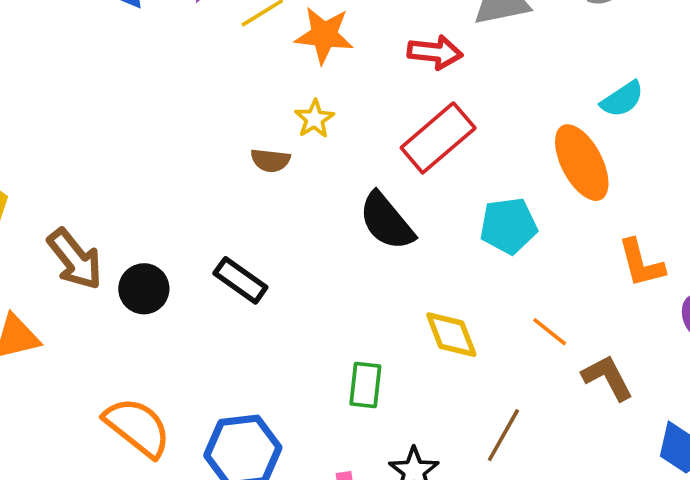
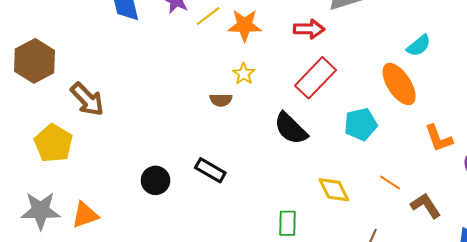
brown arrow: (75, 259) -> (87, 99), moved

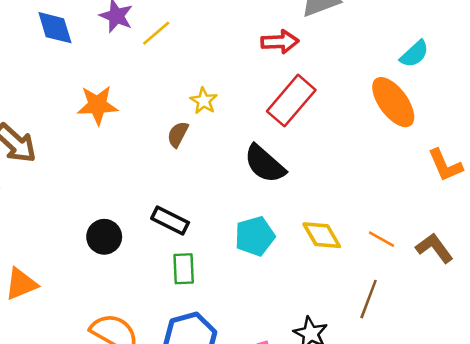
orange star: (245, 25) -> (97, 105), moved
brown semicircle: (221, 100) -> (178, 134), turned 120
cyan pentagon: (361, 124) -> (255, 236), moved
orange line: (390, 183) -> (382, 239), moved
green rectangle: (288, 223) -> (184, 269), moved

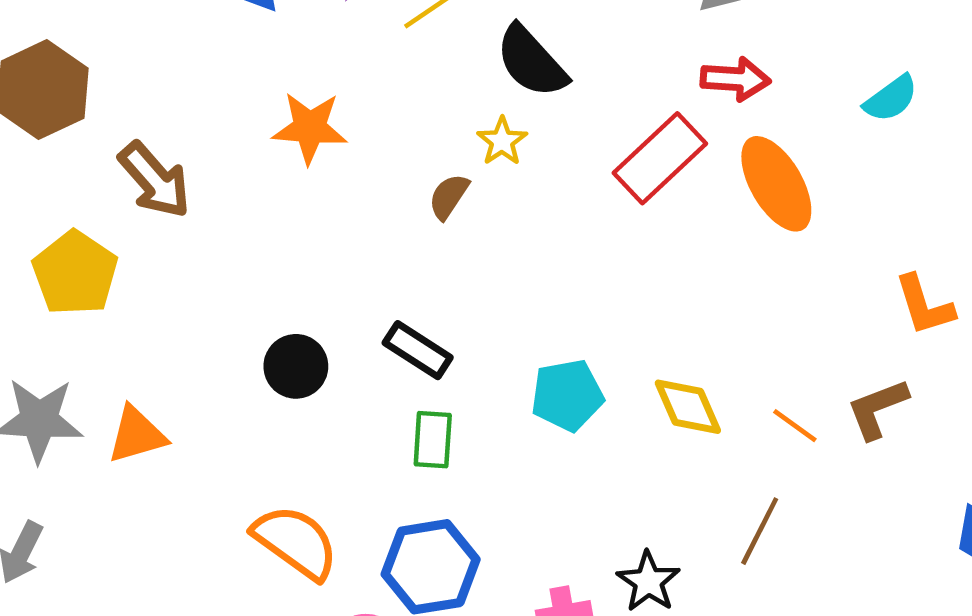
red arrow: (280, 42) -> (735, 79), moved
orange ellipse: (393, 102) -> (776, 184), moved
black semicircle: (265, 164) -> (531, 62), moved
brown L-shape: (434, 248) -> (877, 409), moved, turned -81

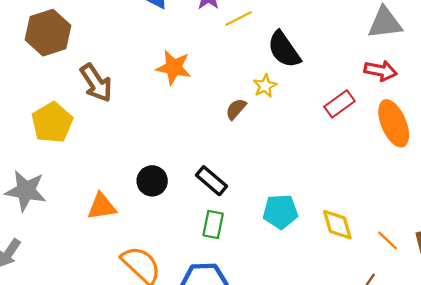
red rectangle: (660, 158) -> (339, 104), size x0.7
orange triangle: (137, 435) -> (102, 207), moved

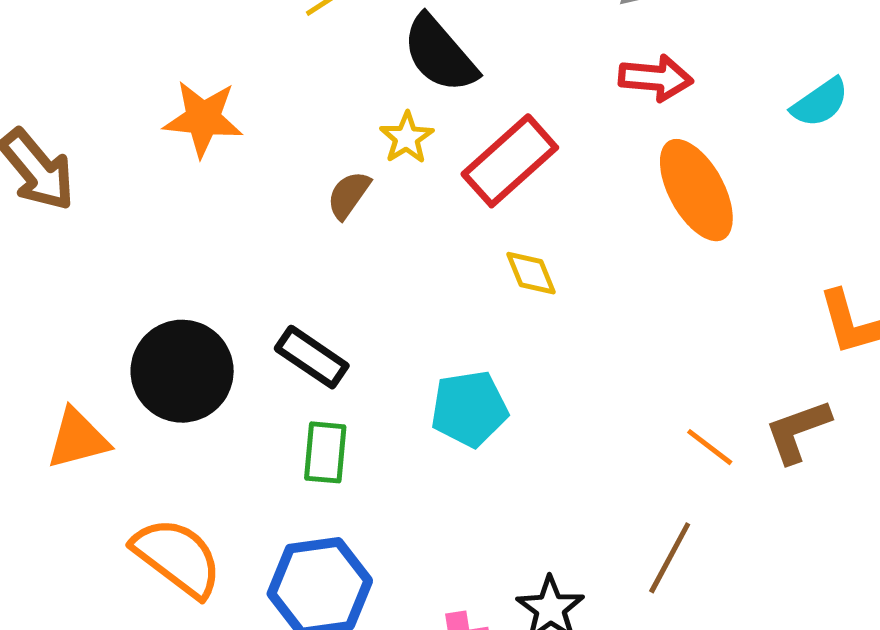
red rectangle: (339, 104) -> (510, 161), moved, size x1.4
black circle: (152, 181) -> (182, 371), size x1.5
yellow diamond: (337, 225) -> (531, 273), moved, size x0.7

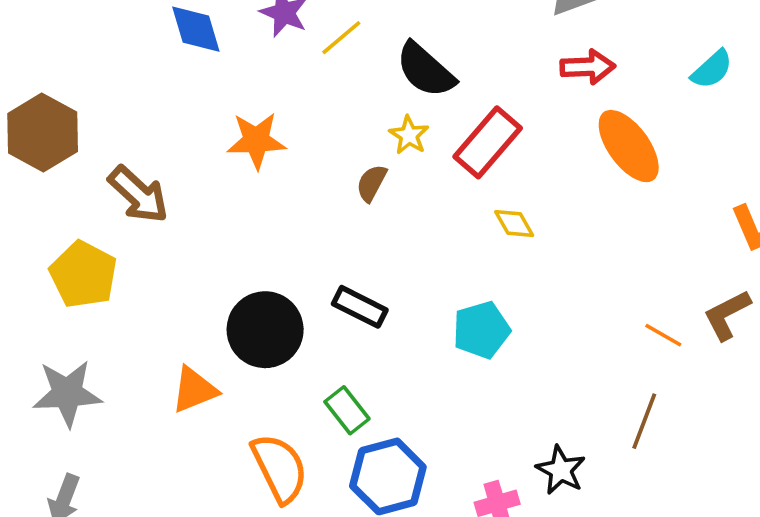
green rectangle: (325, 452) -> (347, 410), moved, turned -36
orange semicircle: (177, 557) -> (279, 468), turned 34

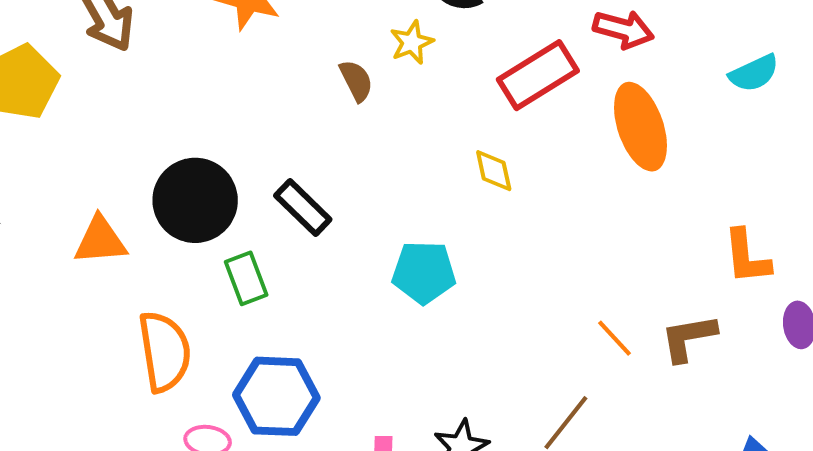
red rectangle: (488, 142) -> (538, 75), moved
brown semicircle: (372, 183) -> (356, 81), turned 108
green rectangle: (347, 410) -> (246, 278), moved

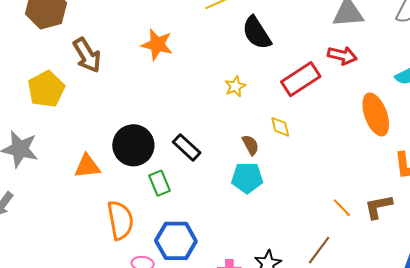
yellow star: (412, 42) -> (235, 86), moved
brown semicircle: (356, 81) -> (251, 145), moved
orange ellipse: (640, 127) -> (376, 114), moved

